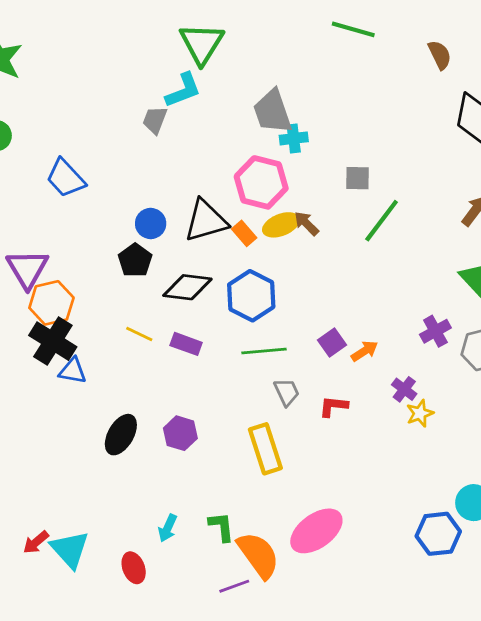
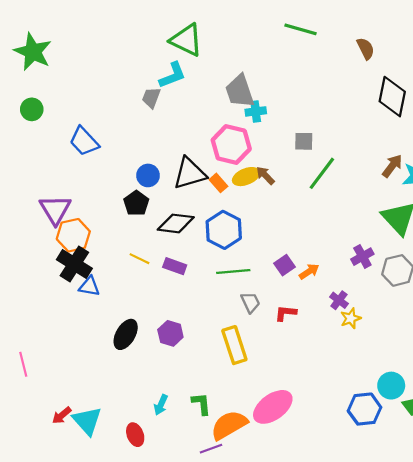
green triangle: (202, 44) -> (186, 40), turned -36
orange semicircle: (258, 555) -> (229, 425), turned -84

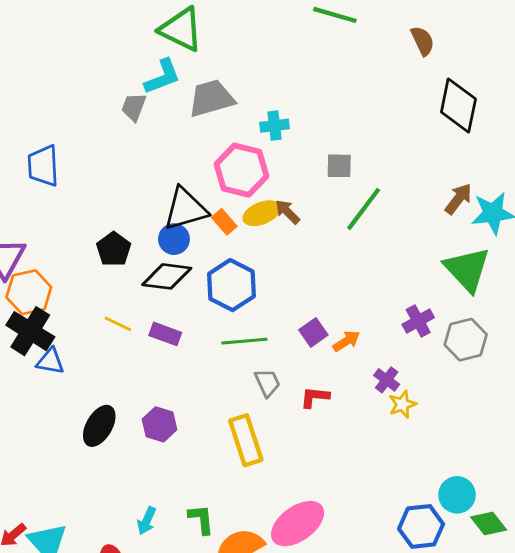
gray trapezoid: (240, 91) -> (211, 98), moved, turned 93
blue trapezoid: (84, 141) -> (43, 166), turned 40
blue circle: (148, 175) -> (174, 239), moved

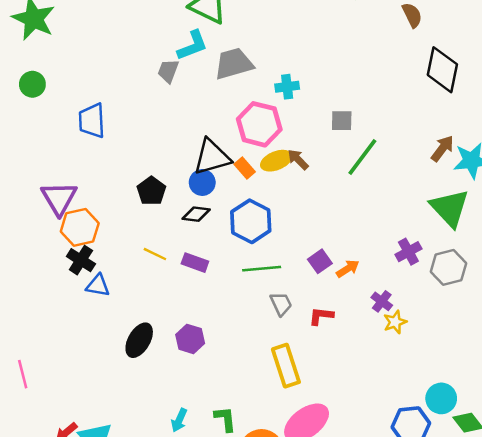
black diamond: (167, 276) -> (196, 214), size x0.7
black cross: (30, 331) -> (81, 260), size x0.7
yellow rectangle: (246, 440) -> (286, 366), moved

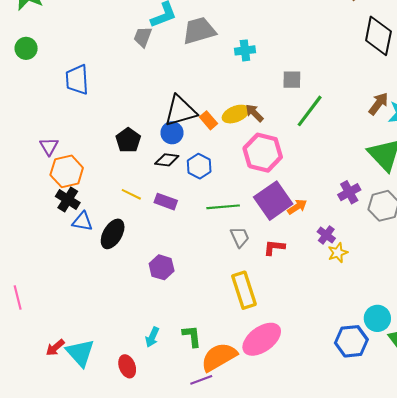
pink hexagon: (259, 124) -> (263, 153), moved
purple triangle: (59, 198) -> (49, 146), size x0.6
blue hexagon: (251, 221) -> (199, 166), moved, size x0.7
purple square: (320, 261) -> (273, 201), size x1.8
black ellipse: (139, 340) -> (113, 234), moved

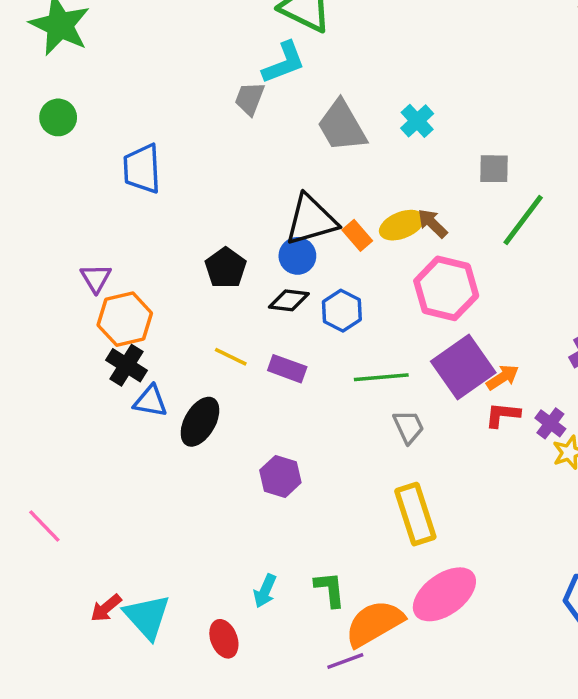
gray trapezoid: (199, 31) -> (342, 126), moved, turned -104
cyan cross: (245, 50) -> (417, 121), turned -36
red L-shape: (274, 247) -> (503, 415), moved
pink line: (18, 298) -> (44, 526), turned -30

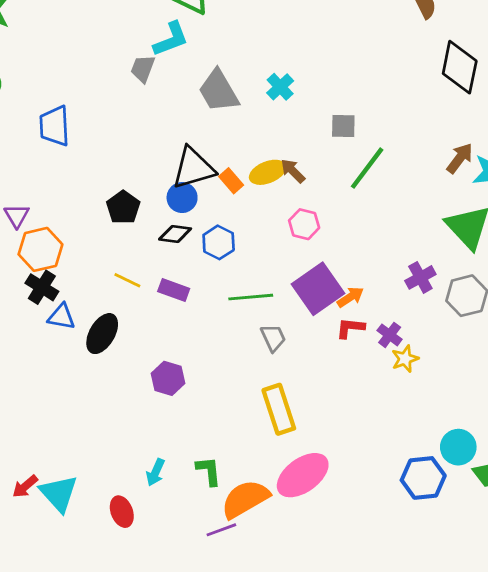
pink hexagon: (446, 288) -> (304, 224), size x0.6

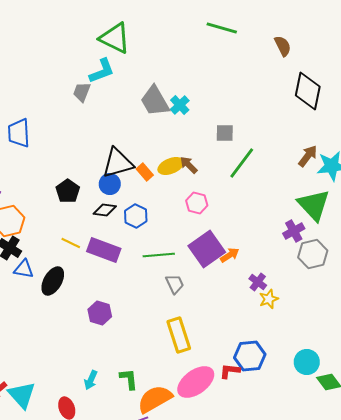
gray trapezoid: (219, 91) -> (155, 101), moved
purple cross: (420, 277) -> (294, 231), moved
purple rectangle: (174, 290) -> (104, 250), size x1.5
red L-shape: (350, 328) -> (230, 371), moved
blue hexagon: (423, 478) -> (250, 356), moved

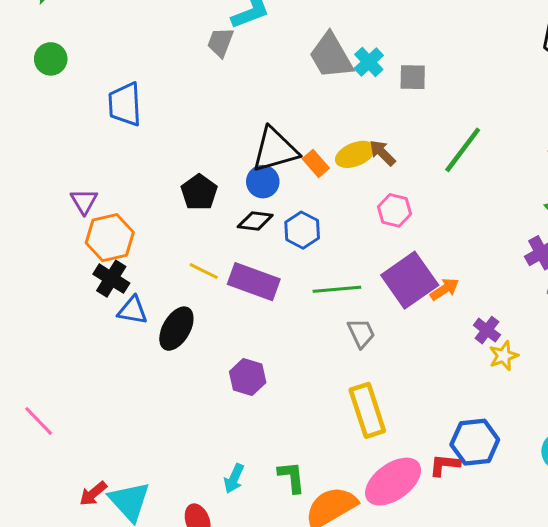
gray square: (225, 133) -> (413, 77), moved

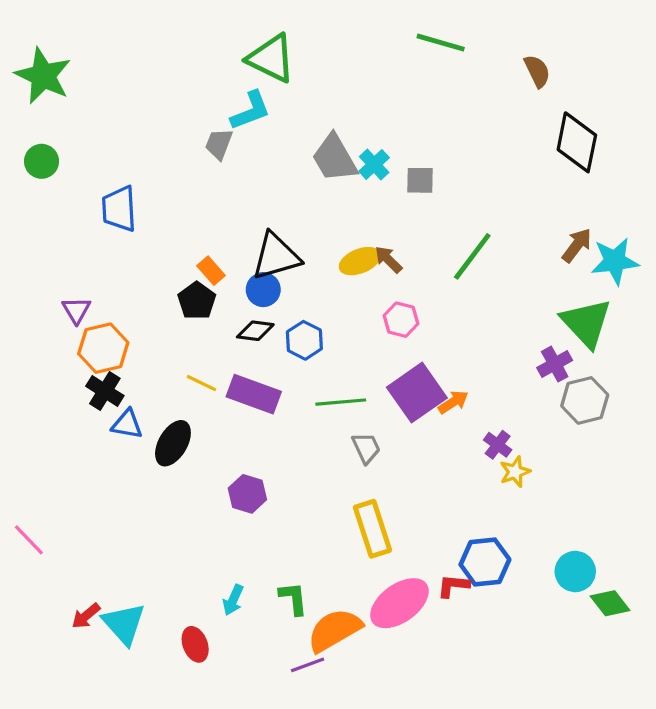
orange rectangle: (316, 163) -> (211, 271), moved

